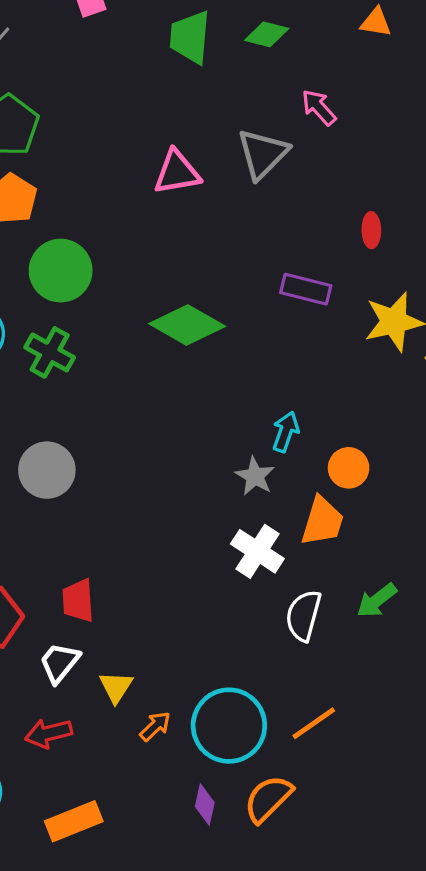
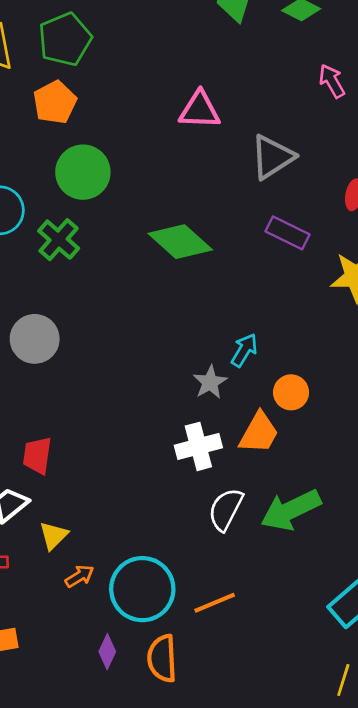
gray triangle: (263, 154) -> (272, 157), moved
white cross: (257, 551) -> (198, 446), turned 30
green arrow: (377, 600) -> (291, 510), size x1.6
orange semicircle: (268, 799) -> (162, 658), turned -60

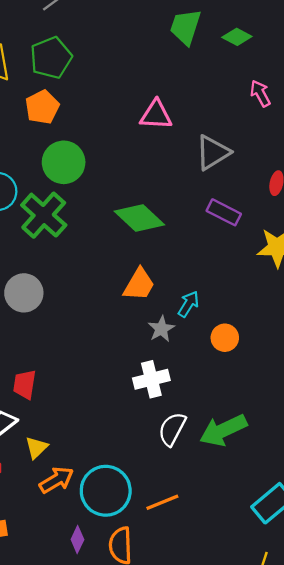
green cross: (59, 240) -> (44, 215), size x1.4
orange trapezoid: (259, 433) -> (139, 284), moved
orange arrow: (80, 576) -> (57, 480), size x1.5

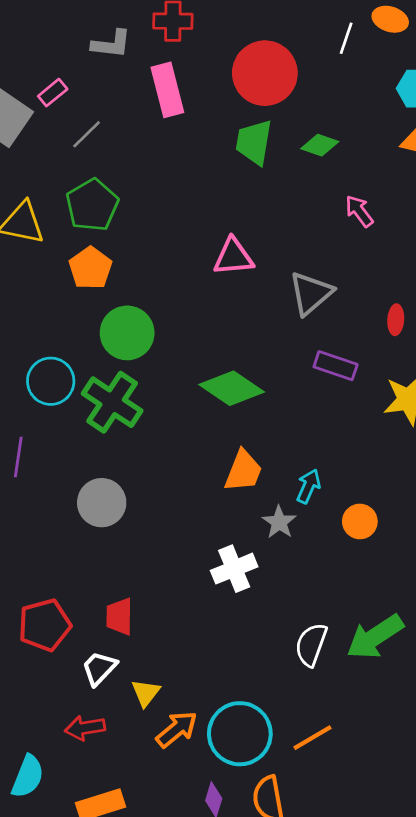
white cross: (151, 379) -> (234, 569), moved

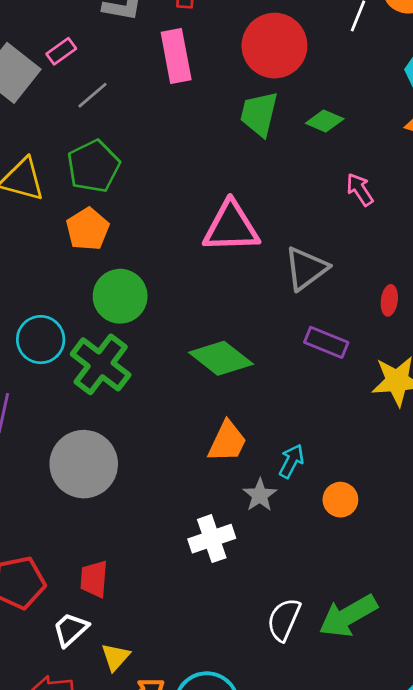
pink triangle: (233, 257) -> (231, 227), size x1.4
gray circle: (102, 503) -> (84, 464), size x1.4

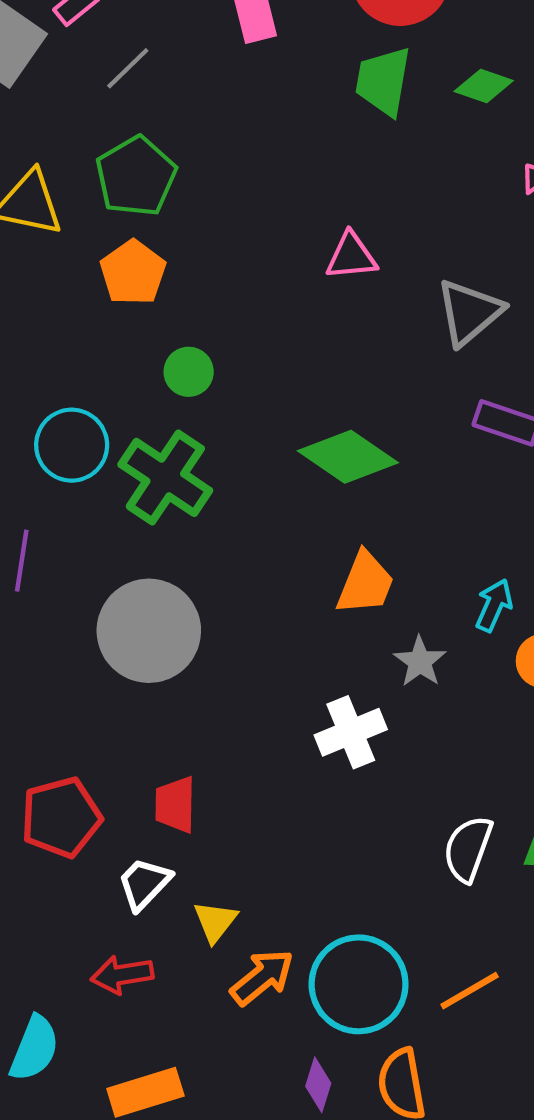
pink triangle: (231, 227) -> (351, 256), size x0.6
green circle: (120, 296) -> (189, 372), size x0.6
cyan arrow: (291, 461) -> (494, 605), moved

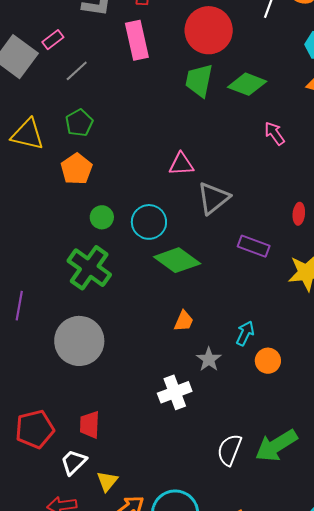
green diamond: (484, 86) -> (247, 84), size x1.4
green pentagon: (136, 176) -> (79, 123), size x0.7
gray triangle: (469, 312) -> (213, 198), moved
cyan circle: (72, 445) -> (149, 222), moved
orange trapezoid: (365, 583) -> (184, 321), size x0.7

